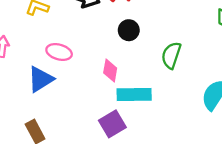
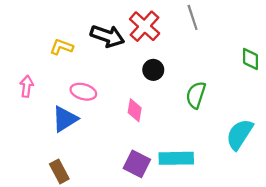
cyan rectangle: (134, 94) -> (176, 158), moved
purple square: (112, 124) -> (137, 164), turned -32

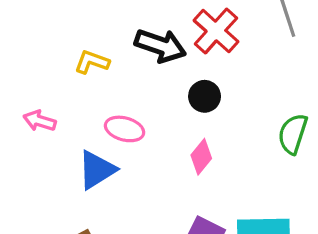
black circle: (153, 70) -> (205, 96), moved
pink arrow: (27, 86) -> (40, 121), turned -80
pink diamond: (135, 110) -> (201, 157), turned 30

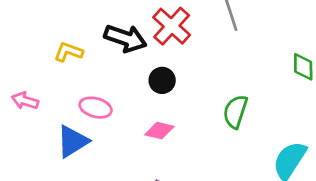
pink diamond: (201, 157) -> (159, 131), turned 64

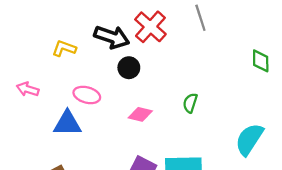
black circle: (162, 80) -> (129, 68), moved
green semicircle: (235, 112) -> (190, 103), moved, size x0.7
blue triangle: (73, 141) -> (67, 123), turned 32

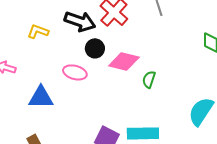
pink ellipse: (87, 95) -> (75, 72), moved
pink diamond: (140, 114) -> (124, 61), moved, size x1.4

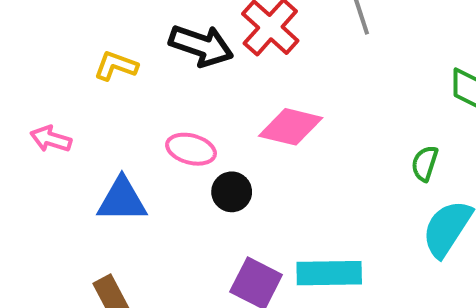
black circle: (95, 48) -> (232, 192), moved
green semicircle: (149, 79) -> (425, 163), moved

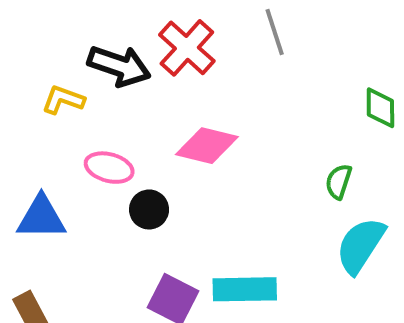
yellow L-shape: (116, 66) -> (63, 100), moved

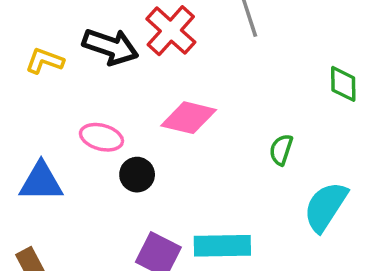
yellow L-shape: (63, 100) -> (45, 61), moved
green semicircle: (339, 182) -> (281, 150), moved

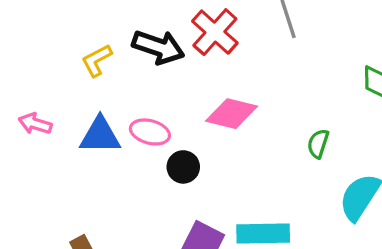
yellow L-shape: (45, 61) -> (97, 60), turned -48
blue triangle: (41, 182) -> (100, 135), moved

